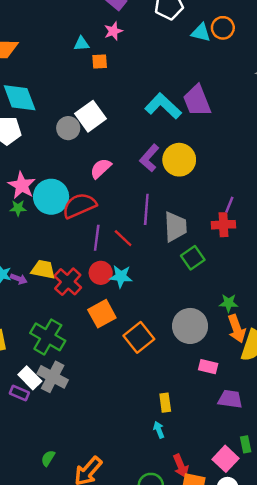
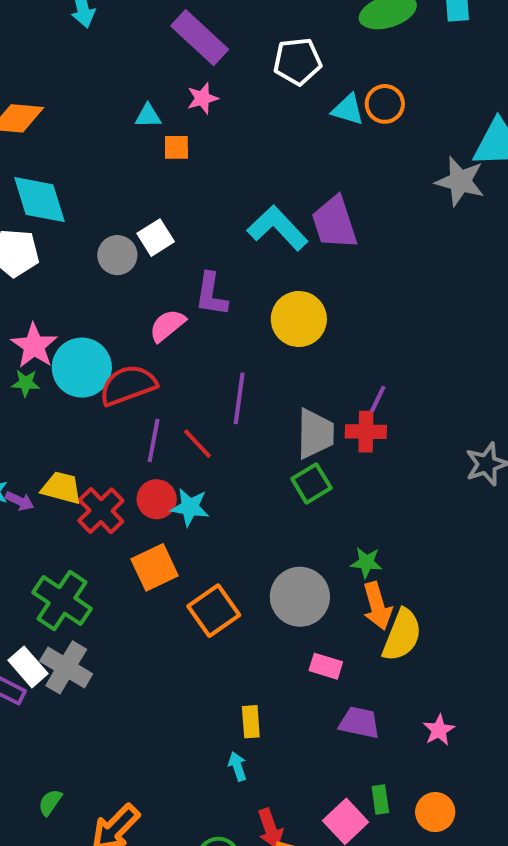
white square: (90, 116) -> (156, 238), size x0.7
purple L-shape: (149, 158) -> (211, 294), moved, turned -36
gray trapezoid: (175, 227) -> (315, 434), moved

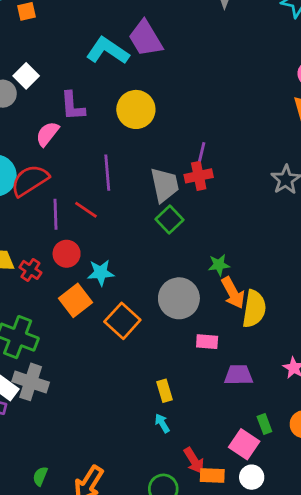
cyan star: (190, 507) -> (101, 273), moved
red cross: (101, 511) -> (30, 270), size x0.7

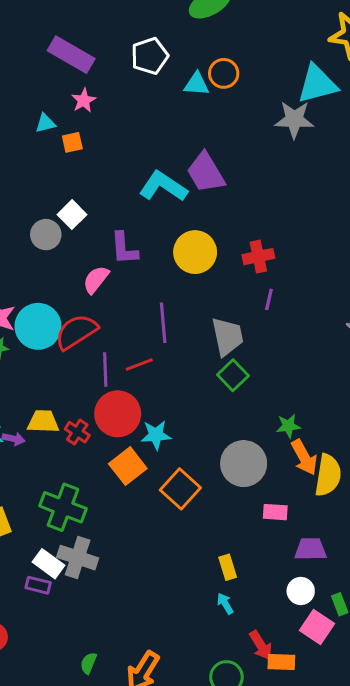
red cross: (199, 176) -> (258, 257), moved
red line: (86, 210) -> (139, 365), turned -55
red circle: (67, 254) -> (118, 414), size x1.5
white circle: (252, 477) -> (301, 591), moved

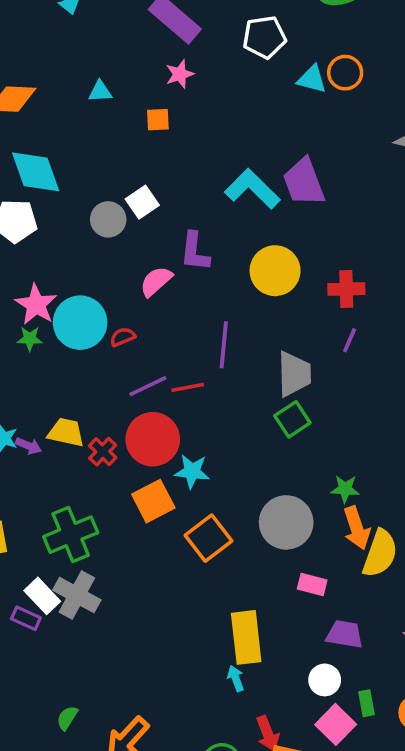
cyan triangle: (45, 123) -> (100, 91), moved
red semicircle: (76, 332) -> (123, 337), size x0.5
purple line: (105, 370) -> (148, 386), turned 56
green cross: (63, 507) -> (71, 535), turned 36
yellow rectangle: (228, 567) -> (246, 637), size x1.8

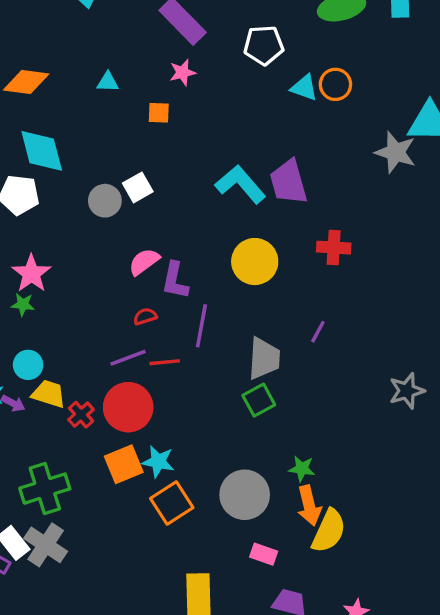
purple L-shape: (195, 252) -> (175, 281), moved
red cross: (346, 289) -> (334, 248), moved
cyan circle: (80, 323) -> (28, 365), moved, size x0.6
red semicircle: (123, 337) -> (145, 316), moved
cyan star: (192, 471) -> (158, 462), moved

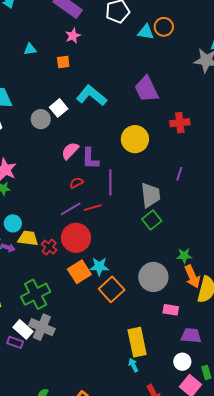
cyan L-shape: (240, 184) -> (91, 96), moved

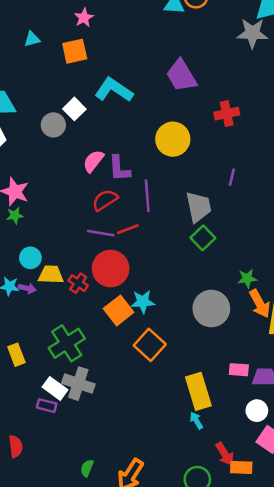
orange square: (63, 62) -> (75, 51), size x1.5
red semicircle: (76, 183) -> (105, 200), size x1.5
purple line: (71, 209) -> (101, 233), turned 45
orange square: (112, 289) -> (150, 345), moved
pink rectangle: (171, 310) -> (239, 370), moved

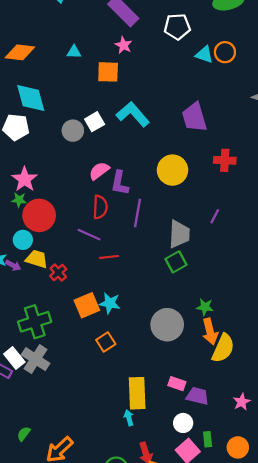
pink star: (84, 18) -> (124, 45), turned -30
red semicircle: (105, 200) -> (100, 207), turned 110
red line: (128, 229) -> (109, 257), moved
red circle: (111, 269) -> (39, 215), moved
orange square: (150, 345) -> (106, 342), size x0.7

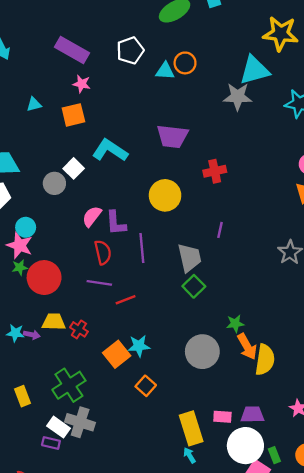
purple trapezoid: (194, 117) -> (172, 136), turned -52
cyan circle: (23, 240) -> (26, 227), moved
pink rectangle: (177, 384) -> (222, 417), moved
white circle: (183, 423) -> (245, 446), size x1.8

